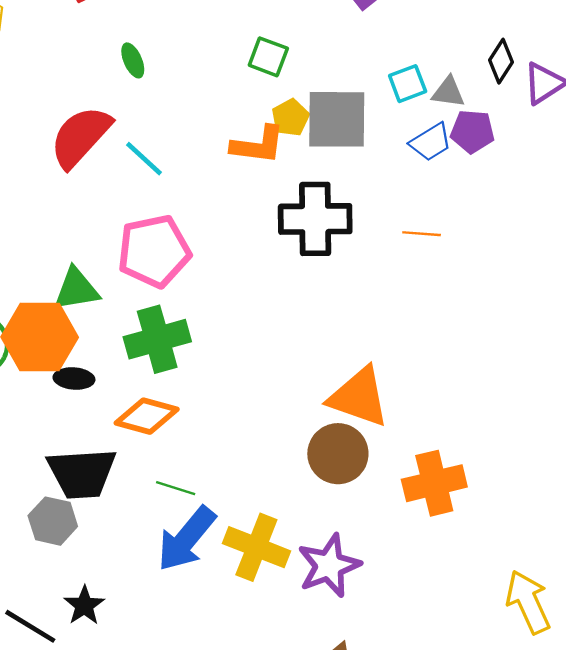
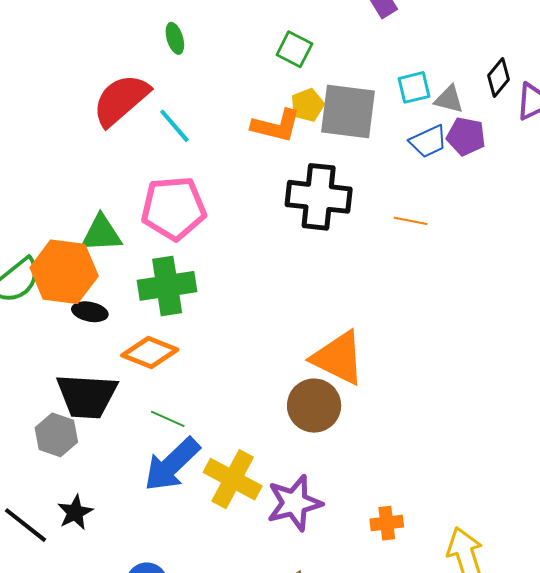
orange cross: (434, 483) -> (387, 523), moved, size x0.6

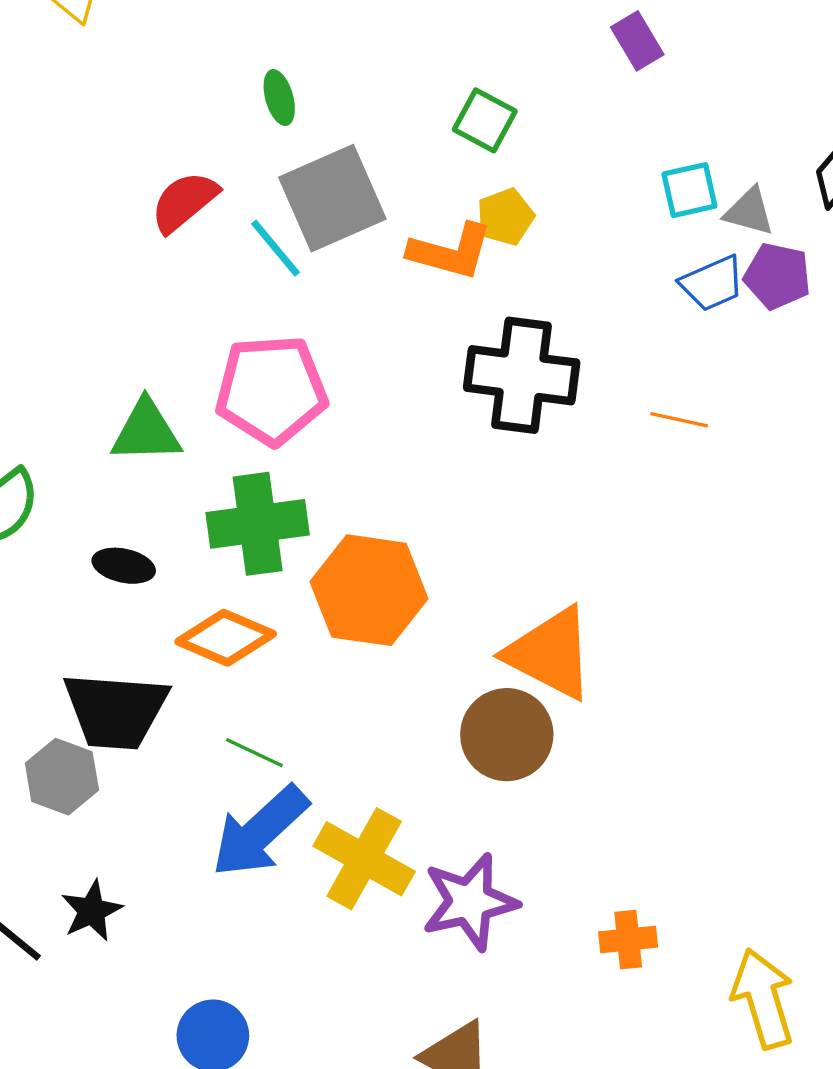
red semicircle: (121, 100) -> (184, 202), size x0.7
gray square: (348, 111) -> (332, 198), moved, turned -32
orange hexagon: (64, 272) -> (369, 590), moved

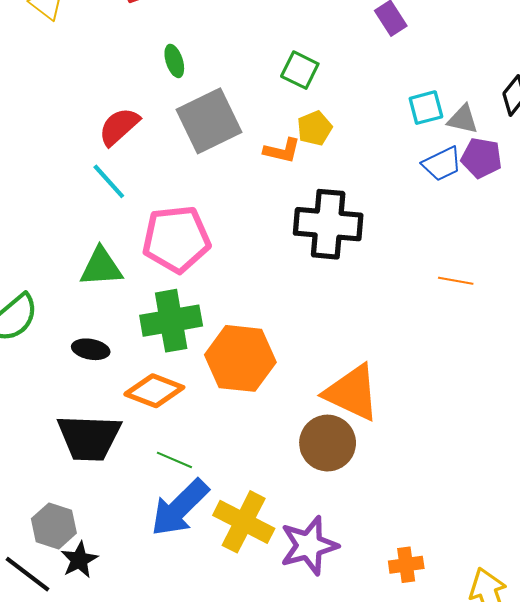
cyan line: (276, 248) -> (109, 181), moved
orange L-shape: (451, 251) -> (282, 151), size x0.7
orange line: (679, 420) -> (456, 281), moved
gray hexagon: (62, 777) -> (54, 526), moved

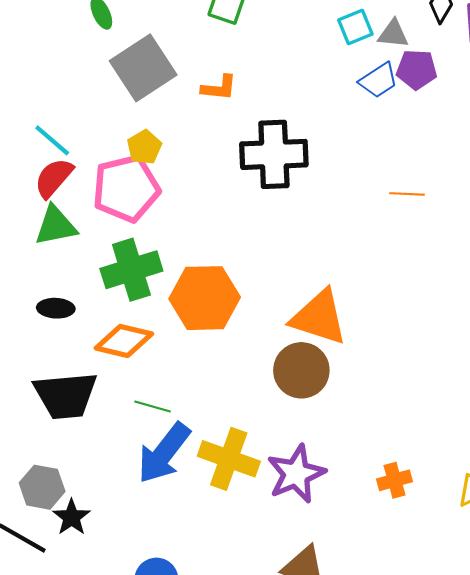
red semicircle: (119, 127) -> (54, 178), moved
yellow pentagon: (315, 128) -> (144, 147), moved

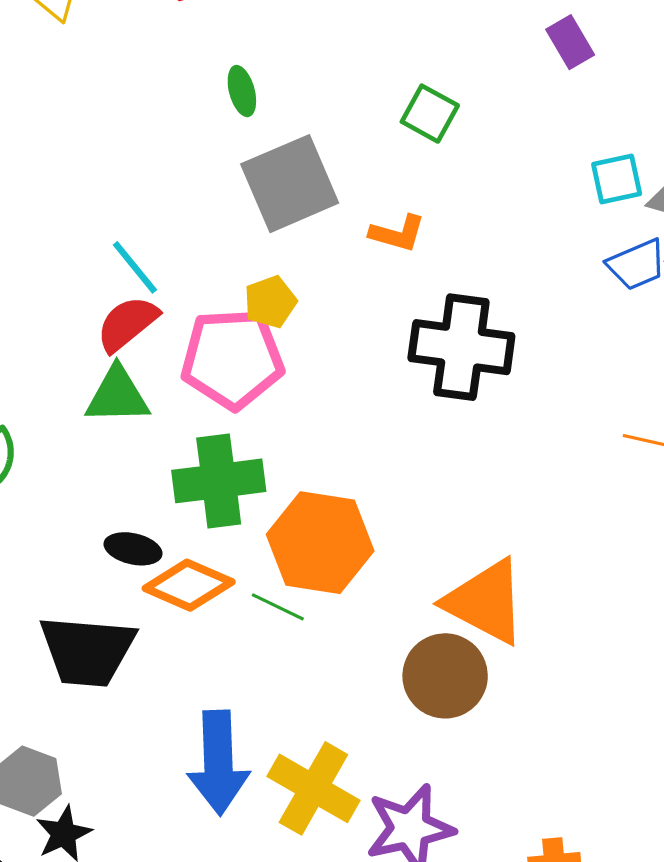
black ellipse: (56, 308) -> (133, 549), moved
green line: (153, 407) -> (278, 607), moved
blue arrow: (164, 453) -> (218, 763), turned -50

